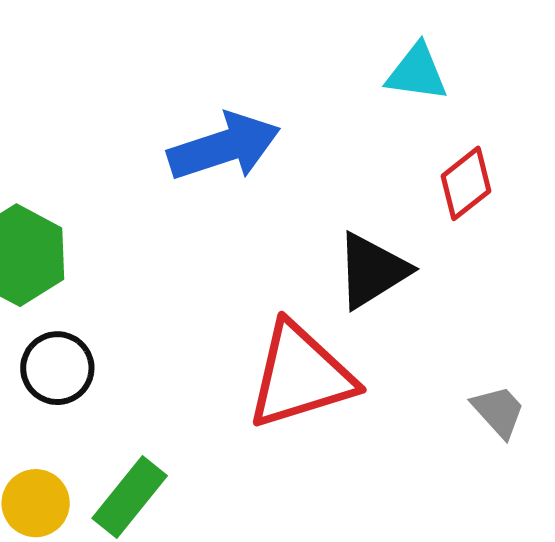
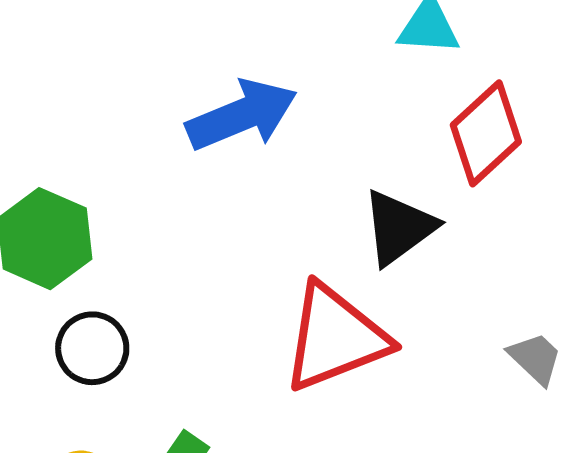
red diamond: (466, 183) -> (486, 133), size x1.4

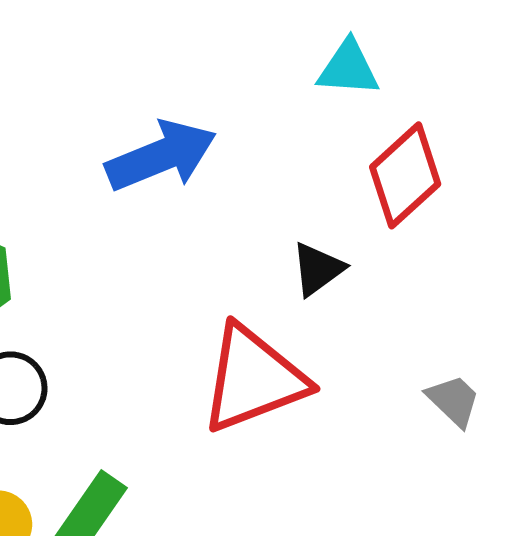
black triangle: (399, 227) -> (318, 269), size x0.7

